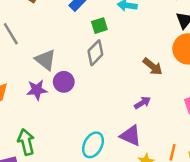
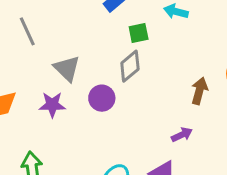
brown arrow: (153, 66) -> (199, 91), turned -120
purple circle: (64, 82) -> (102, 98), moved

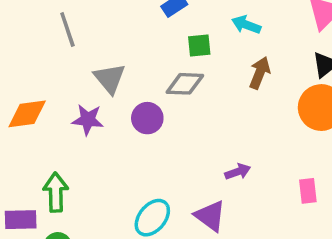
gray diamond: (130, 66) -> (185, 84), turned 36
brown arrow: (199, 91) -> (260, 73), moved

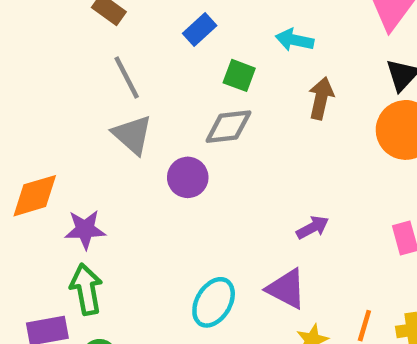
gray line: (67, 29) -> (127, 78), moved
green square: (199, 46) -> (239, 75), turned 35
purple star: (88, 120) -> (85, 229), moved

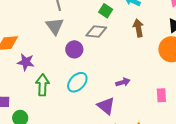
brown arrow: (321, 98) -> (138, 28), turned -36
green arrow: (86, 289) -> (43, 85), moved
cyan ellipse: (214, 302) -> (77, 82), moved

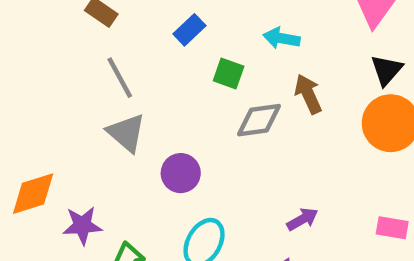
gray diamond: (96, 32) -> (259, 120), moved
pink rectangle: (161, 95) -> (392, 228), turned -64

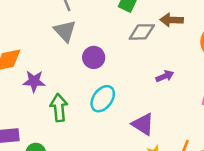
brown arrow: (308, 94) -> (172, 20), turned -70
purple arrow: (302, 219) -> (165, 76), moved

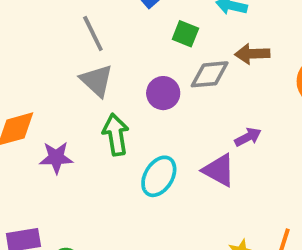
purple circle: (94, 57) -> (163, 93), moved
green arrow: (59, 108) -> (116, 135), moved
purple triangle: (143, 124) -> (219, 170), moved

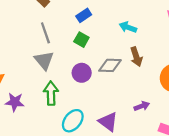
green square: (185, 34) -> (81, 40), moved
brown arrow: (252, 54) -> (136, 57), turned -114
purple arrow: (248, 137) -> (142, 106), moved

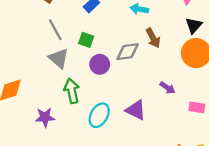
green square: (81, 40) -> (86, 40), moved
purple star: (15, 102) -> (45, 117), moved
purple arrow: (142, 106) -> (168, 88), turned 64

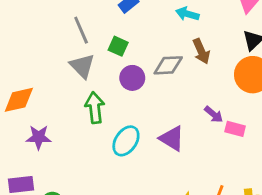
pink rectangle: (197, 107) -> (235, 129), moved
purple star: (45, 117) -> (39, 137), moved

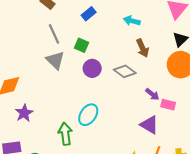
gray diamond: (168, 65) -> (125, 71), moved, turned 40
green arrow: (95, 108) -> (65, 134), moved
purple star: (39, 137) -> (24, 113), turned -30
purple triangle: (172, 138) -> (149, 125), moved

